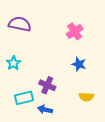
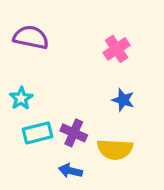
yellow semicircle: (86, 97) -> (115, 149), moved, size x1.5
cyan rectangle: (24, 98) -> (38, 133), moved

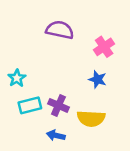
purple semicircle: (31, 37) -> (60, 30), moved
pink cross: (117, 49) -> (104, 47), moved

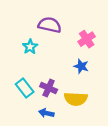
cyan star: (17, 78) -> (30, 47), moved
cyan rectangle: (30, 105) -> (25, 88), turned 66

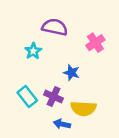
blue star: (81, 66) -> (71, 73), moved
blue arrow: (46, 113) -> (62, 124), moved

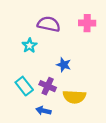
pink cross: (95, 43) -> (87, 23), moved, turned 35
blue arrow: (62, 124) -> (43, 111), moved

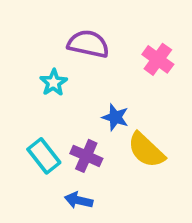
pink cross: (87, 23) -> (158, 59), moved, turned 35
yellow semicircle: (74, 97) -> (146, 150), moved, turned 40

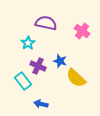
purple cross: (86, 156) -> (38, 66), moved

